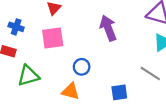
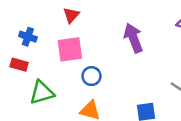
blue circle: (82, 67) -> (91, 76), moved

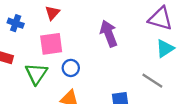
blue cross: (28, 37) -> (16, 23), moved
green triangle: (42, 93) -> (36, 74), moved, turned -40

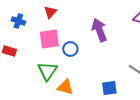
blue circle: (71, 68) -> (70, 49), moved
green triangle: (36, 74) -> (47, 71), moved

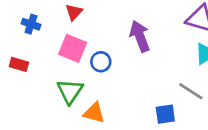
pink square: (49, 39) -> (73, 48), turned 30
blue square: (109, 88) -> (165, 114), moved

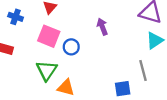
purple arrow: (140, 36) -> (102, 27), size x0.7
gray line: (191, 91) -> (143, 70), turned 42

